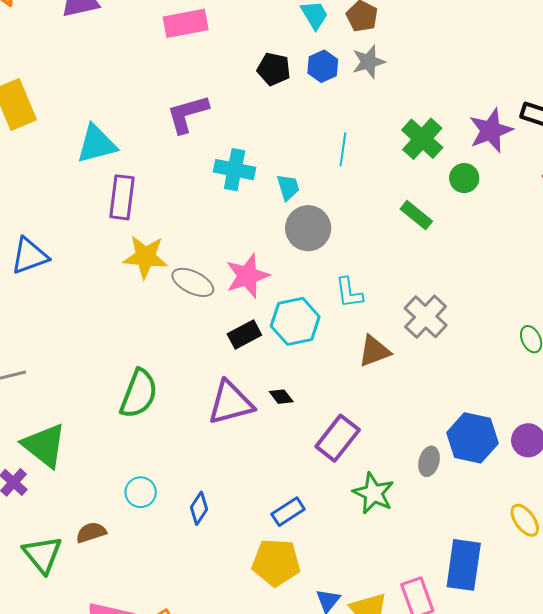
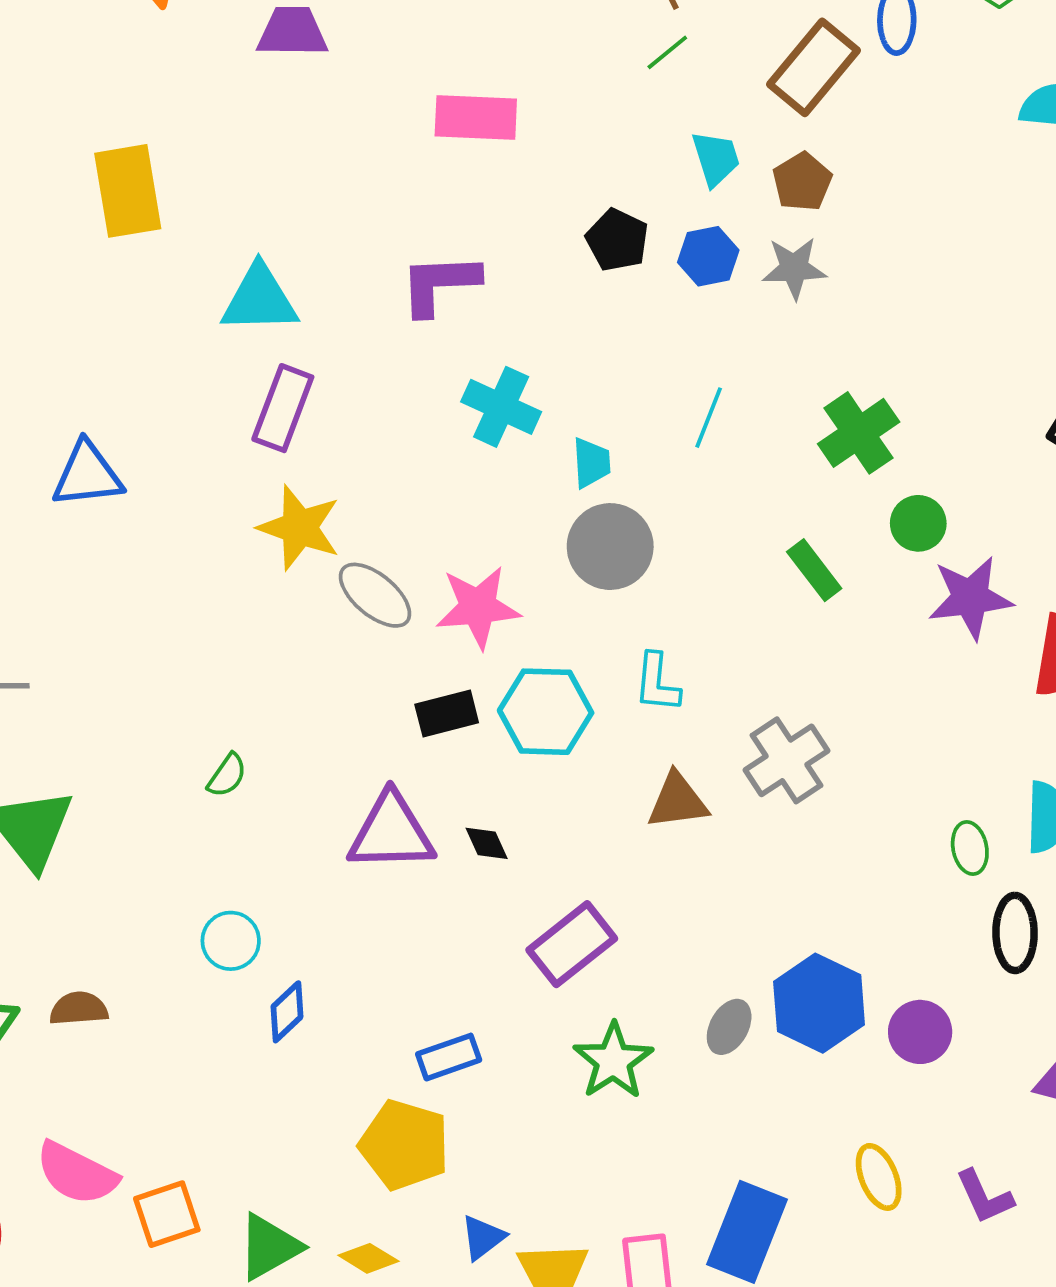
purple star: (491, 131) -> (970, 598), moved
green semicircle: (139, 394) -> (227, 775), size x0.5
cyan circle: (141, 492) -> (231, 941), moved

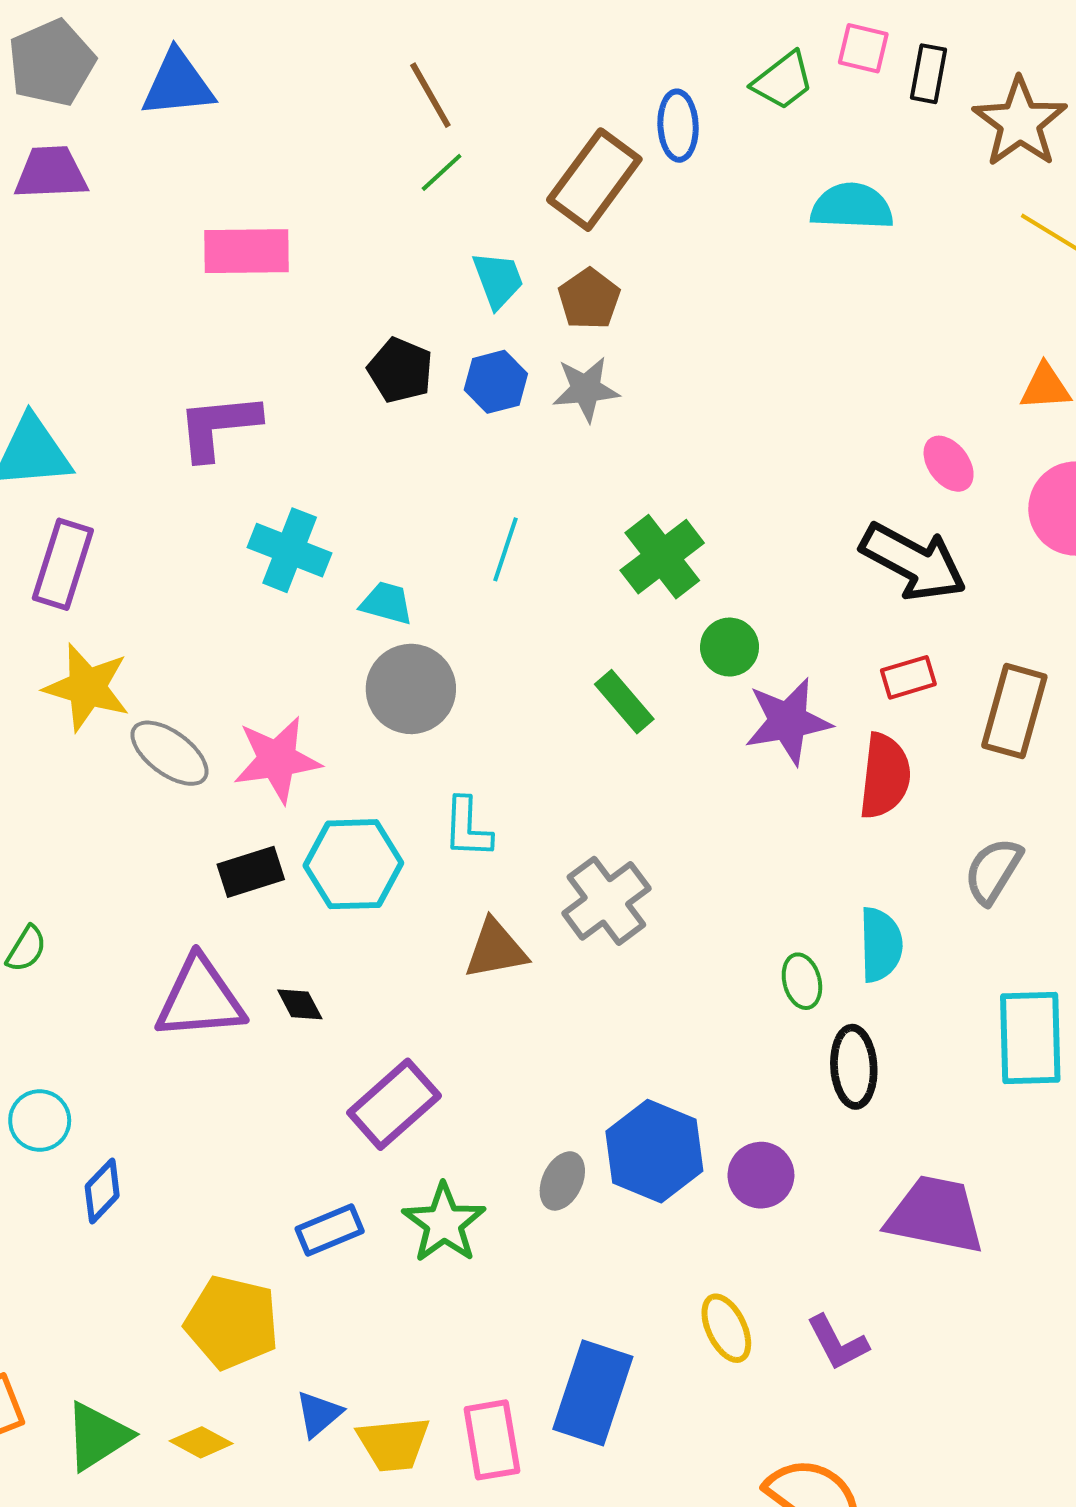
cyan trapezoid: (591, 463) -> (387, 603), turned -68
blue rectangle: (449, 1057) -> (330, 1230), moved

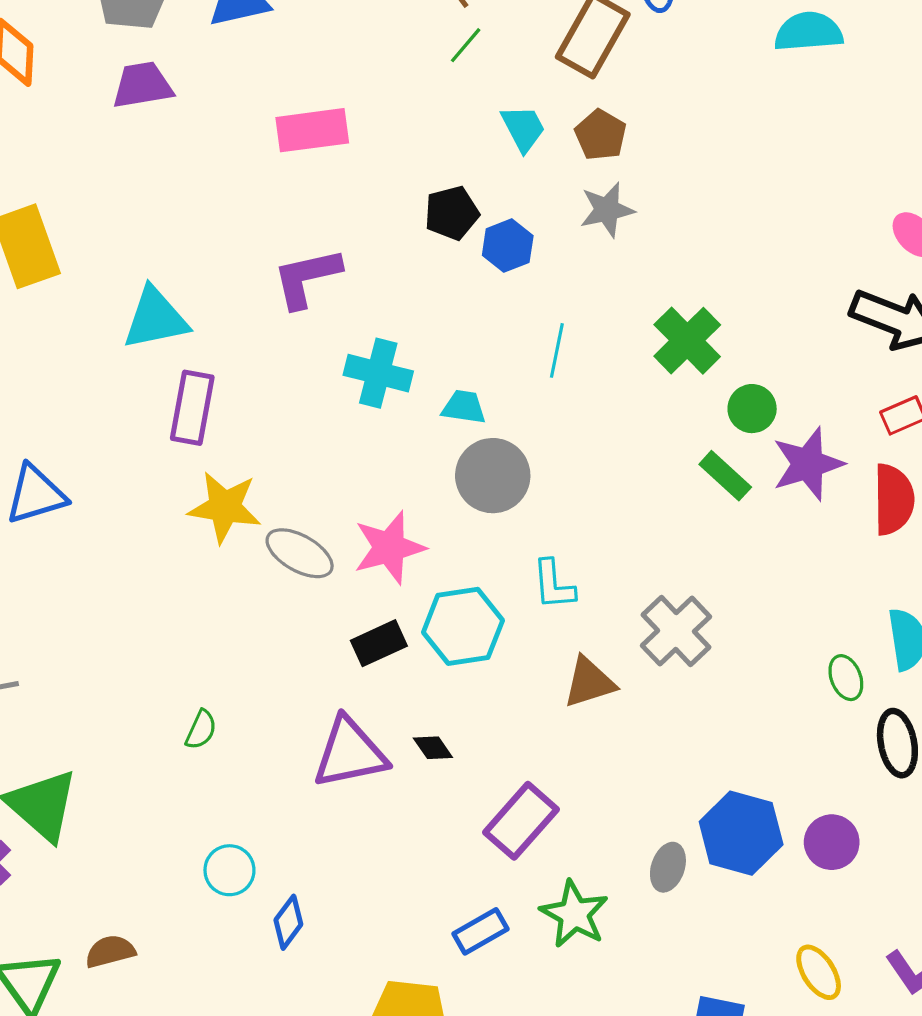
black pentagon: (400, 370) -> (452, 213), turned -30
blue hexagon: (496, 382) -> (508, 246), moved
green rectangle: (624, 702) -> (725, 476), moved

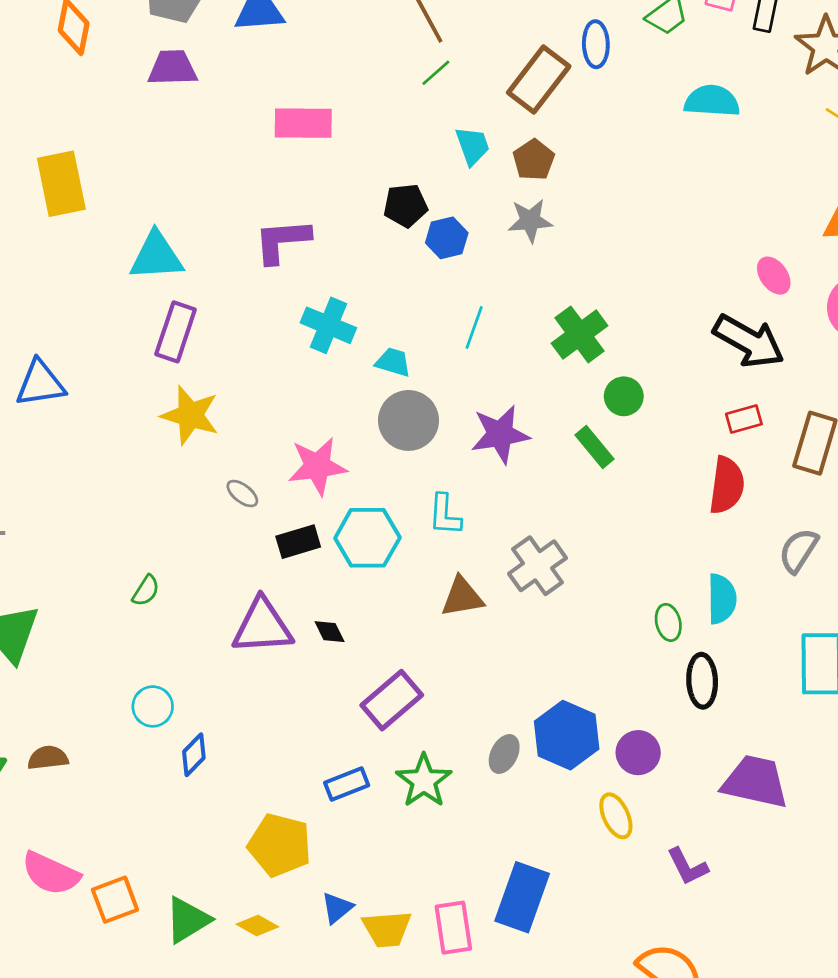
purple star: (808, 464) -> (500, 434), moved
gray ellipse: (300, 553) -> (242, 494), moved, size x0.6
yellow ellipse: (819, 972) -> (616, 816), moved

